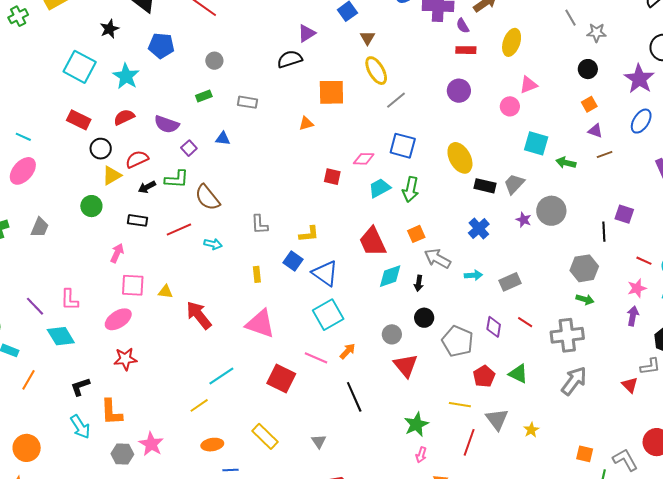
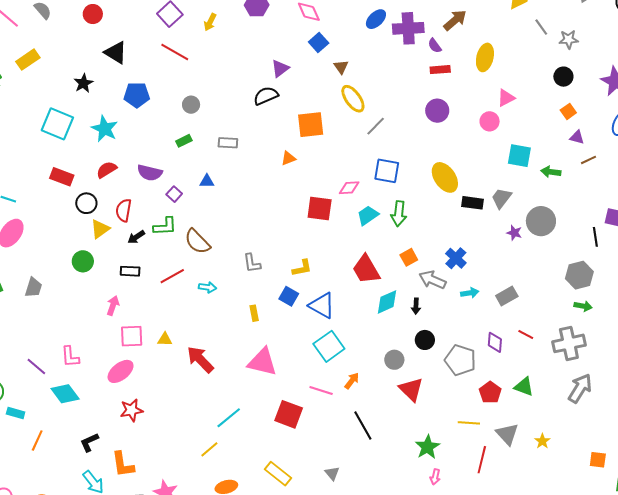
red semicircle: (137, 159) -> (124, 210), turned -50
red square: (332, 177) -> (320, 209), size x1.5
blue cross: (479, 228) -> (456, 258), moved

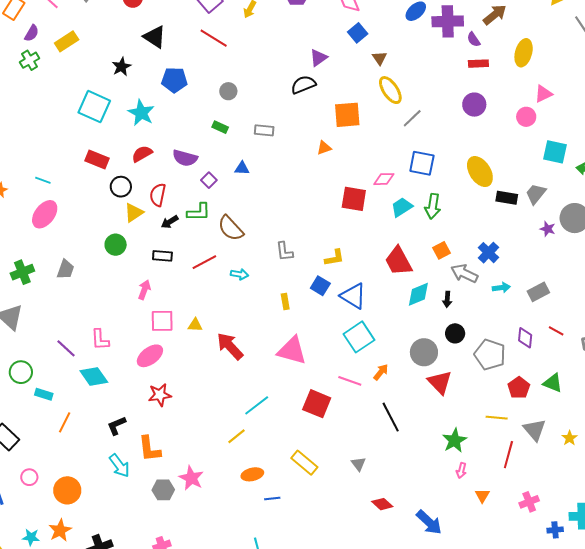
green rectangle: (184, 141) -> (220, 127), turned 49
gray circle: (394, 360) -> (424, 352), size x1.4

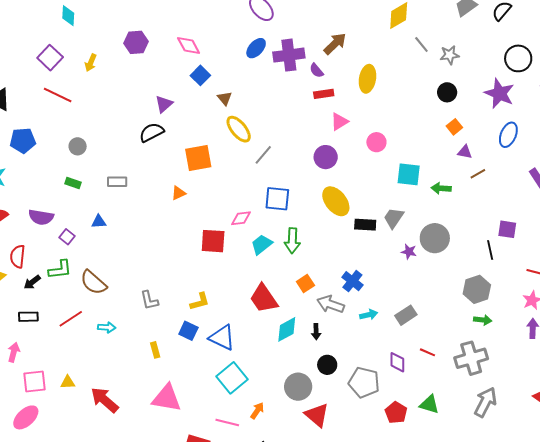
pink triangle: (543, 94) -> (339, 122), moved
purple circle: (474, 105) -> (326, 157), moved

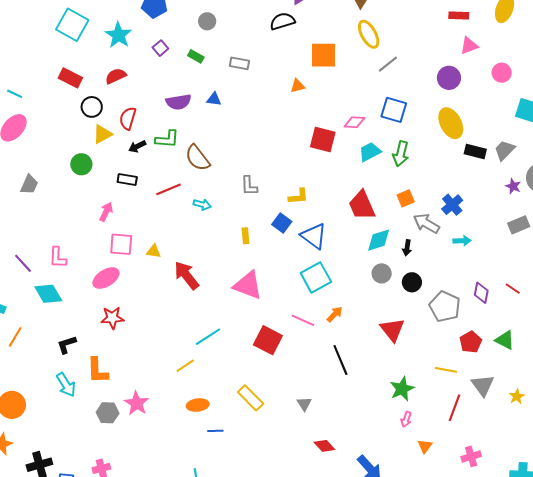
purple semicircle: (41, 217) -> (179, 102), moved, turned -30
purple square: (67, 237) -> (160, 48), moved
gray rectangle: (406, 315) -> (519, 225), moved
gray circle: (298, 387) -> (382, 273), moved, size x0.7

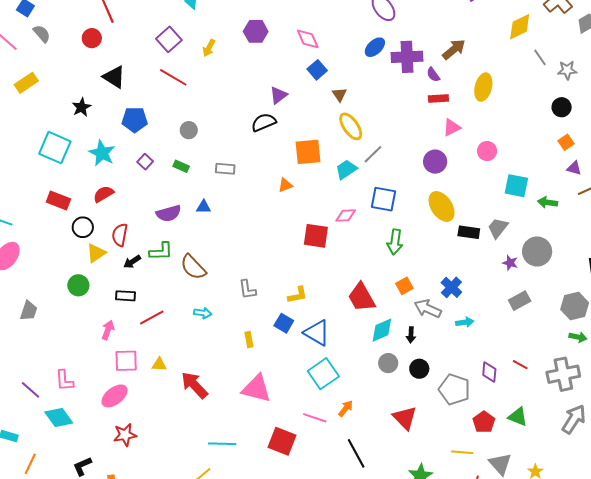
cyan trapezoid: (370, 152) -> (346, 169), moved
red line: (168, 189) -> (152, 318), moved
cyan line: (208, 337) -> (222, 444), turned 40

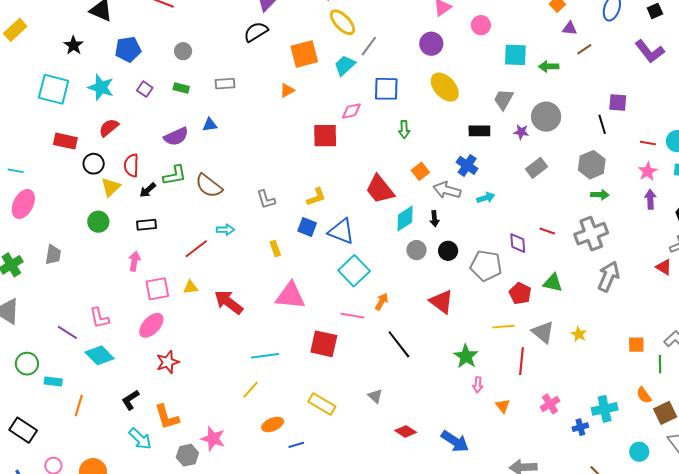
black rectangle: (469, 232) -> (479, 131), moved
green arrow: (395, 242) -> (404, 129), size x0.7
red line: (152, 318) -> (196, 249), moved

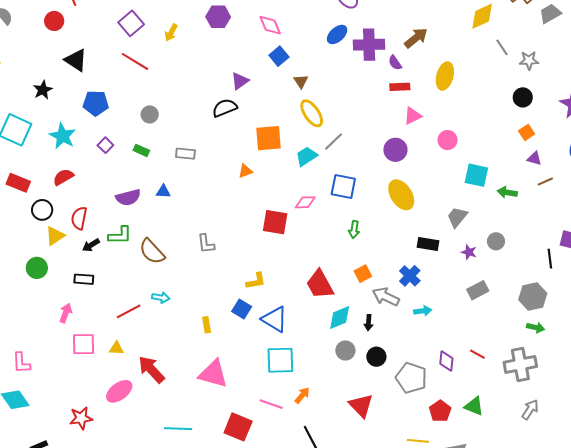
gray circle: (546, 117) -> (496, 241), size x0.6
gray L-shape: (266, 199) -> (206, 244), moved
cyan square: (354, 271) -> (280, 360), turned 32
gray arrow: (609, 276) -> (530, 409), size x0.7
pink ellipse: (151, 325) -> (119, 391), moved

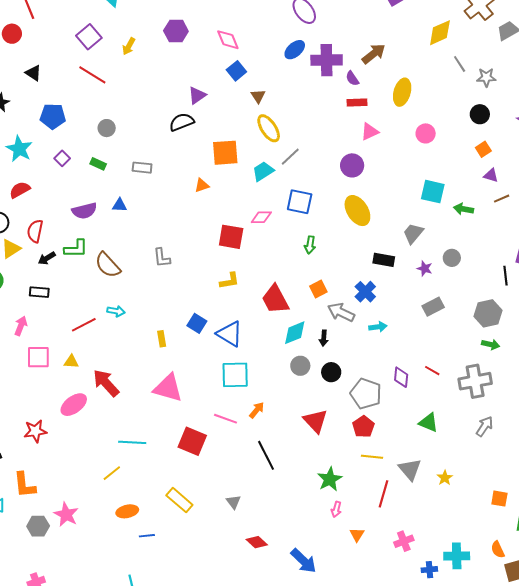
black triangle: (76, 60) -> (33, 73), size x0.7
pink circle: (448, 140) -> (426, 133), moved
yellow L-shape: (256, 281) -> (229, 281), moved
red pentagon: (440, 411) -> (363, 427), moved

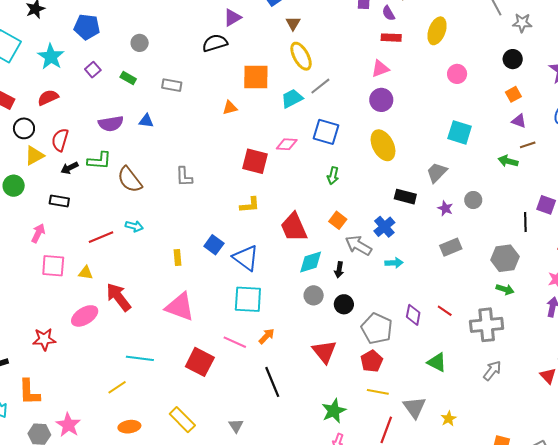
pink triangle: (370, 132) -> (380, 69), moved
green arrow: (463, 209) -> (508, 161), moved
orange square: (318, 289) -> (338, 220), turned -30

